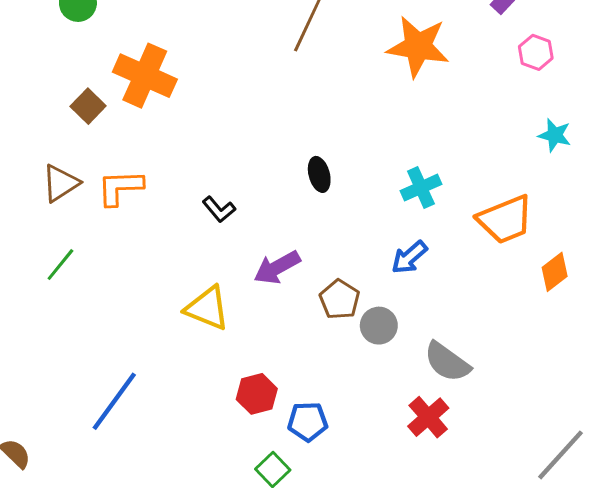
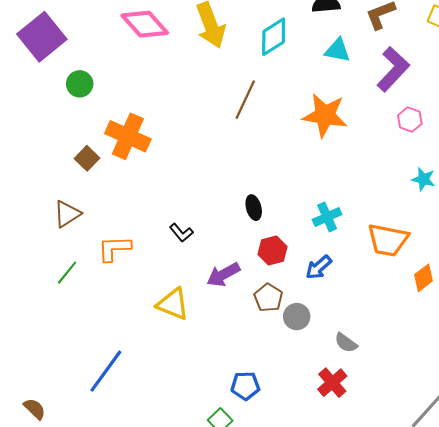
orange L-shape: (120, 188) -> (114, 248), moved
orange trapezoid: (505, 219) -> (388, 240), turned 33
gray semicircle: (447, 362) -> (346, 343), size x0.7
red hexagon: (257, 394) -> (273, 251), moved

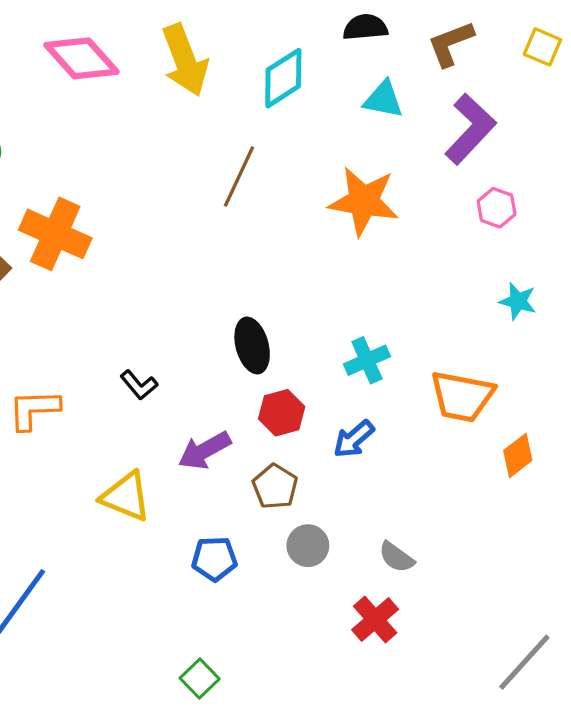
black ellipse: (254, 208) -> (252, 345), size x1.4
gray circle: (297, 317) -> (308, 546), moved
blue pentagon: (245, 386) -> (214, 559), moved

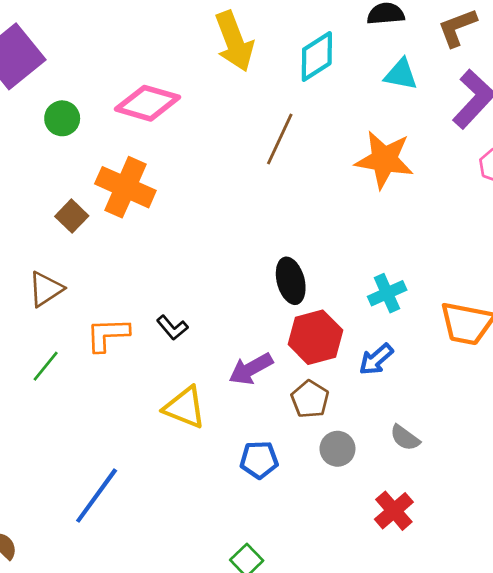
pink diamond: (81, 58) -> (148, 103), moved, turned -32
black L-shape: (139, 385) -> (172, 328), moved
red hexagon: (282, 413) -> (315, 337), size x1.4
gray semicircle: (396, 557) -> (405, 438), moved

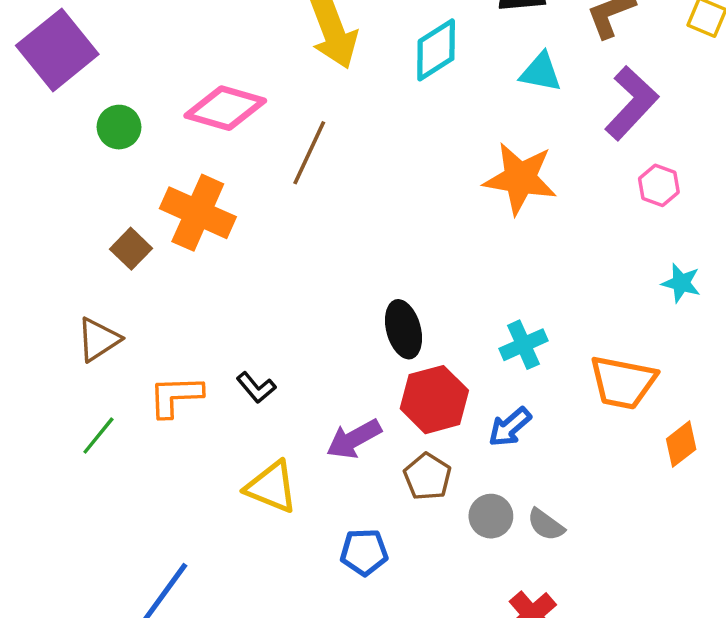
brown line: (280, 139) -> (309, 153), moved
gray circle: (337, 449) -> (491, 516), moved

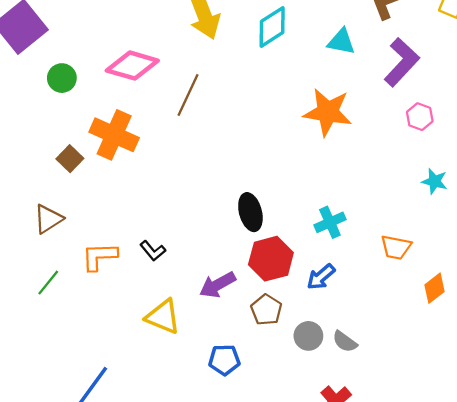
orange trapezoid: (623, 382) -> (396, 247), size x0.7

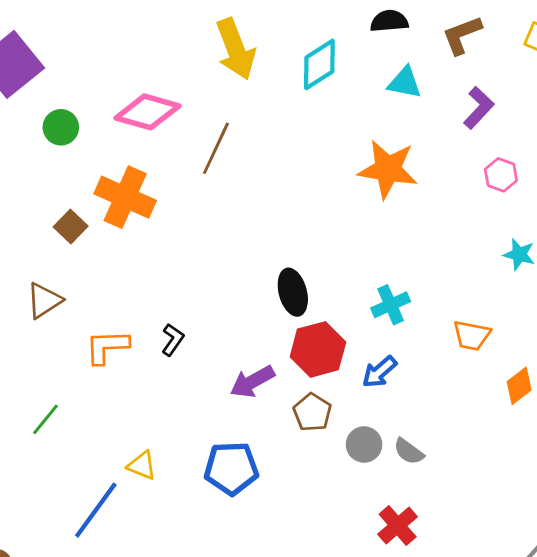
purple L-shape: (402, 62) -> (479, 108), size x0.7
black L-shape: (153, 251) -> (173, 340), turned -105
green line: (48, 283) -> (45, 419), moved
yellow triangle: (163, 317) -> (142, 465), moved, size x0.7
blue pentagon: (224, 360) -> (231, 468), moved, size x1.4

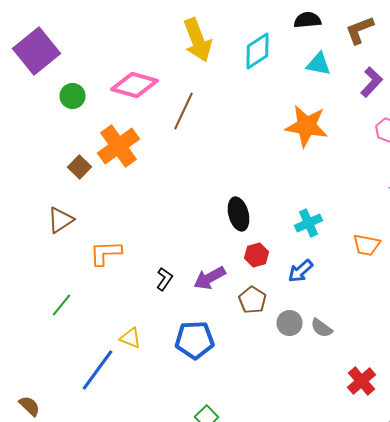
orange cross: (125, 197) -> (118, 146), turned 30
black L-shape: (173, 340) -> (164, 279), moved
red hexagon: (318, 349) -> (256, 255), size x0.6
red cross: (398, 526) -> (362, 381), moved

